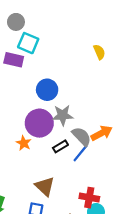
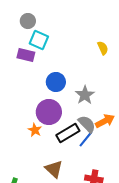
gray star: (63, 115) -> (85, 95), moved, turned -30
black rectangle: (60, 146) -> (68, 133), size x1.6

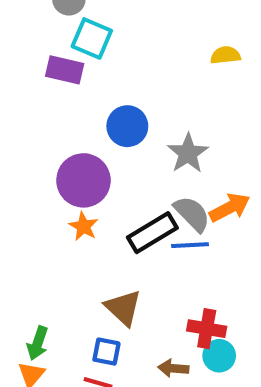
yellow semicircle: (103, 48) -> (225, 55), turned -72
purple circle: (49, 112) -> (83, 180), moved
blue line: (86, 139) -> (190, 245), turned 48

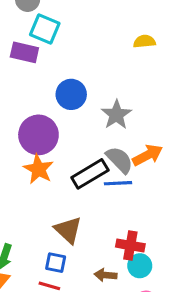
orange star: (83, 226) -> (38, 169), size x1.4

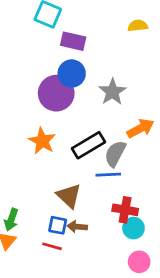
purple rectangle: (24, 52) -> (73, 41), moved
purple circle: (38, 135) -> (56, 93), moved
gray semicircle: (119, 160) -> (115, 154), moved, turned -108
blue line: (118, 183) -> (108, 175), moved
brown arrow: (105, 275) -> (77, 227), moved

